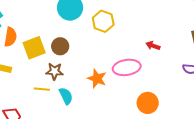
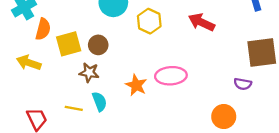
red arrow: (153, 46) -> (201, 22), moved, size x1.6
yellow line: (42, 89) -> (74, 108), moved
orange circle: (148, 103) -> (224, 117), moved

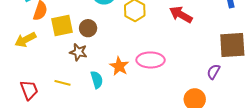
yellow arrow: (29, 63) -> (25, 40), turned -50
purple semicircle: (243, 84) -> (214, 72), turned 105
cyan semicircle: (100, 102) -> (97, 80), moved

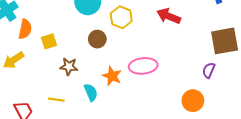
yellow square: (62, 26) -> (49, 41), size x0.7
brown circle: (88, 28) -> (97, 39), moved

